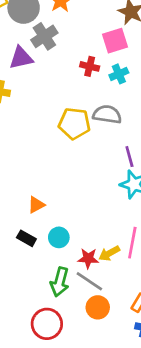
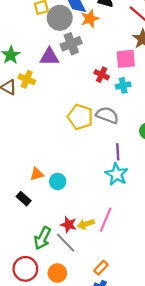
cyan circle: (59, 237) -> (58, 181), moved
orange circle: (98, 307) -> (57, 273), moved

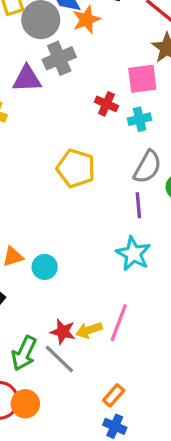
gray semicircle: (107, 115) -> (148, 167), moved, turned 100
purple line: (118, 152) -> (138, 205), moved
orange circle: (57, 273) -> (25, 404), moved

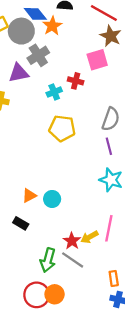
cyan cross: (139, 119) -> (54, 92), moved
red star: (63, 332) -> (72, 241), turned 30
orange rectangle: (114, 395) -> (114, 278), turned -40

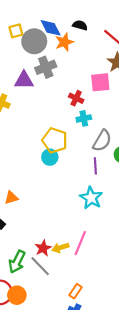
cyan cross: (54, 92) -> (84, 118), moved
cyan circle: (52, 199) -> (50, 157), moved
orange rectangle: (114, 278) -> (75, 291), turned 32

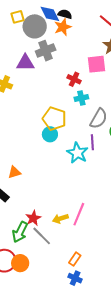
black semicircle: (80, 25) -> (65, 14), moved
cyan star: (91, 198) -> (77, 153), moved
red star: (43, 248) -> (33, 218), moved

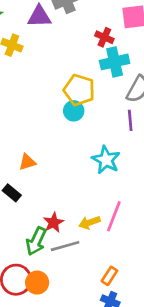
cyan cross: (81, 98) -> (115, 62), size x1.5
cyan star: (77, 153) -> (106, 160), moved
gray line: (42, 236) -> (65, 246), turned -60

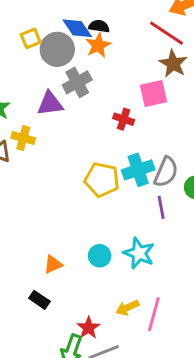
cyan cross: (115, 62) -> (138, 170), moved
cyan circle: (74, 111) -> (100, 256), moved
yellow arrow: (89, 223) -> (127, 308), moved

